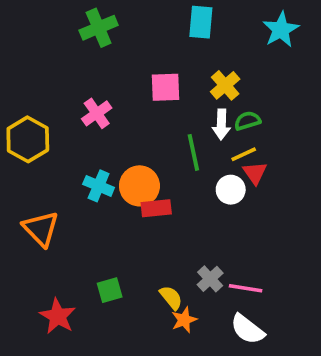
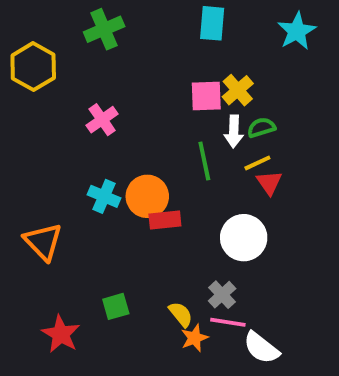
pink square: (166, 87) -> (206, 96), moved
yellow hexagon: (28, 139) -> (33, 67), moved
white circle: (231, 190) -> (244, 238), moved, size x1.5
pink line: (246, 288) -> (228, 322), moved

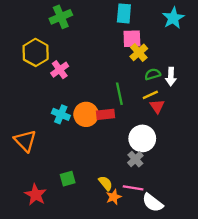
yellow hexagon: (33, 67) -> (36, 52), moved
pink square: (206, 96) -> (132, 39), moved
white arrow: (234, 131) -> (171, 77), moved
red rectangle: (165, 220) -> (106, 114), moved
gray cross: (222, 295) -> (135, 159), moved

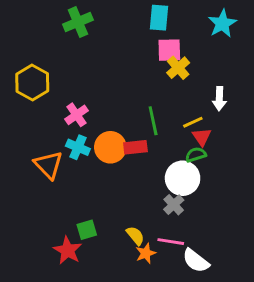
yellow hexagon: (36, 52) -> (32, 82), moved
pink cross: (60, 70) -> (76, 115), moved
green semicircle: (153, 74) -> (196, 155), moved
orange triangle: (25, 141) -> (48, 165), moved
red star: (36, 195) -> (68, 250), moved

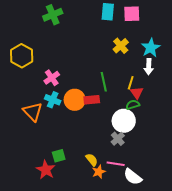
cyan star: (222, 24) -> (151, 48), moved
pink square: (169, 50) -> (132, 14), moved
yellow line: (193, 122) -> (131, 83), turned -48

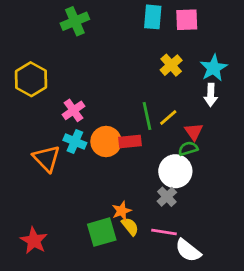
yellow line: (131, 83) -> (168, 117), moved, turned 32
green square: (59, 156) -> (102, 232), moved, size x1.5
red star: (46, 170) -> (34, 241), moved
orange star: (99, 172) -> (122, 211), moved

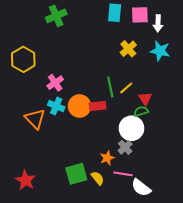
cyan star: (214, 68) -> (160, 51), turned -30
white arrow: (211, 95) -> (158, 23), moved
orange star: (122, 211) -> (107, 158), moved
yellow semicircle: (130, 226) -> (98, 178), moved

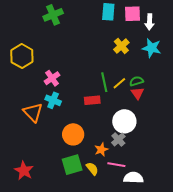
orange circle: (80, 106) -> (73, 134), moved
green semicircle: (141, 111) -> (136, 81), moved
white semicircle: (141, 188) -> (133, 178), turned 144

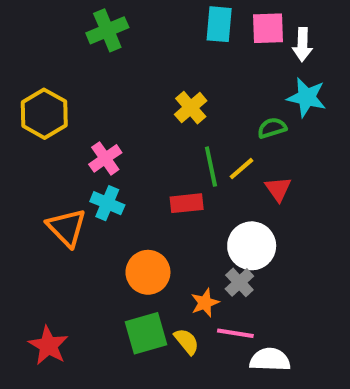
yellow cross: (121, 46) -> (191, 108), moved
green semicircle: (136, 81) -> (272, 128), moved

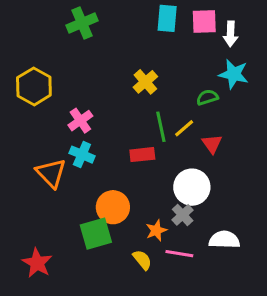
green square: (146, 333) -> (96, 234), moved
white semicircle: (270, 360) -> (224, 240), moved

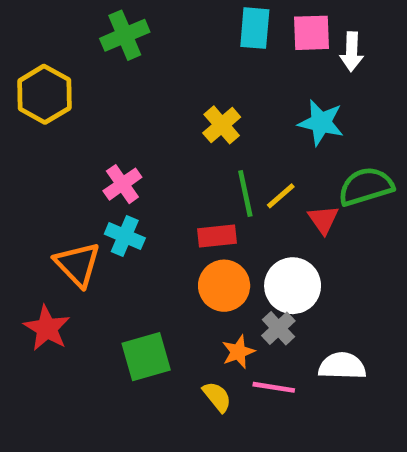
cyan star: (234, 74) -> (321, 123), moved
yellow hexagon: (34, 86) -> (44, 94), moved
green semicircle: (207, 97) -> (366, 186), moved, size x1.6
orange circle: (113, 207) -> (224, 286), moved
red star: (37, 263) -> (47, 328), moved

